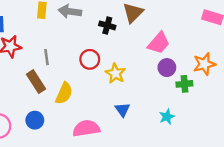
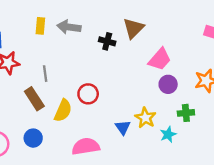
red circle: (90, 59) -> (88, 94), moved
yellow star: (115, 73) -> (145, 118), moved
green cross: (184, 84) -> (186, 113), moved

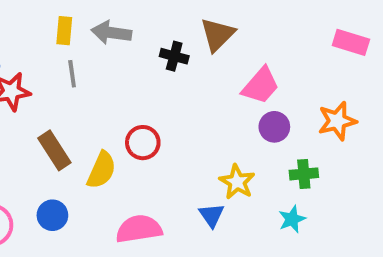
gray line: (45, 74) -> (72, 74), moved
blue triangle: (123, 127) -> (212, 215), moved
cyan star: (168, 134) -> (292, 219), moved

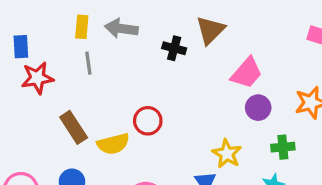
yellow semicircle: (102, 170) -> (113, 144), turned 52

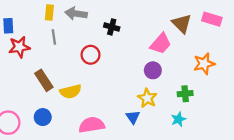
brown triangle: (210, 30) -> (182, 24), moved, turned -30
purple circle: (258, 108) -> (153, 70), moved
red circle: (148, 121) -> (91, 55), moved

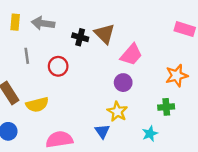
brown triangle: (182, 24) -> (105, 34), moved
gray line: (54, 37) -> (27, 56), moved
green cross: (185, 94) -> (166, 107), moved

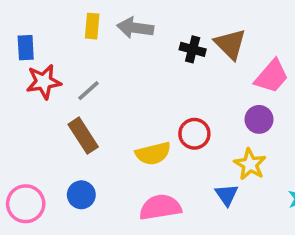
gray line: (27, 56) -> (88, 91), moved, turned 56
red circle: (58, 66) -> (194, 134), moved
yellow semicircle: (37, 105) -> (153, 153), moved

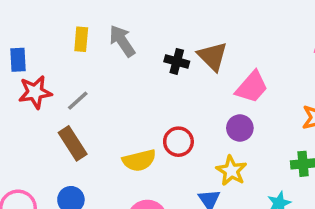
gray arrow: (135, 28) -> (122, 41), turned 48

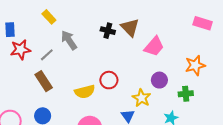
yellow rectangle: (81, 39) -> (49, 17), turned -48
gray arrow: (122, 41) -> (69, 40), moved
purple circle: (240, 128) -> (159, 80), moved

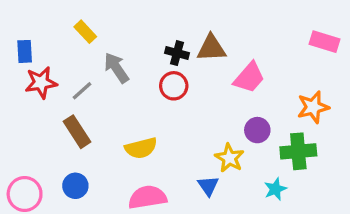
brown triangle: (130, 27) -> (211, 48), turned -48
red circle: (109, 80) -> (174, 86), moved
green cross: (186, 94) -> (298, 151), size x1.5

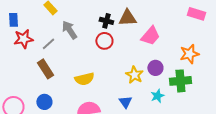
yellow star: (229, 158) -> (134, 75), moved
cyan star: (275, 189) -> (157, 96), moved

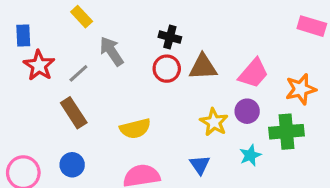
brown triangle: (127, 18) -> (203, 67), moved
pink trapezoid: (150, 36) -> (253, 73), moved
red star: (23, 39) -> (39, 65), turned -30

